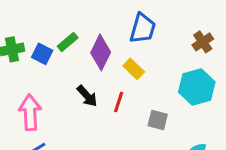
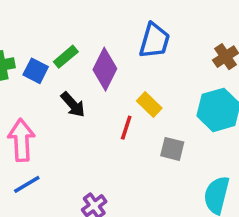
yellow rectangle: (134, 69) -> (149, 105), moved
black arrow: (87, 96) -> (73, 105), moved

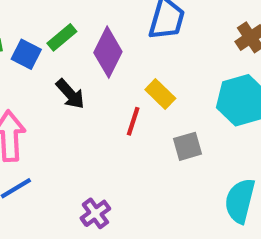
gray square: (172, 149) -> (188, 146), turned -30

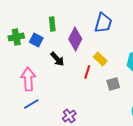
green rectangle: (62, 37) -> (52, 24), moved, turned -56

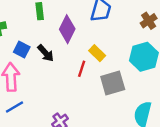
blue square: (36, 40) -> (22, 50), moved
gray square: (113, 84) -> (113, 83), size x1.5

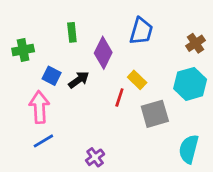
black arrow: (46, 53) -> (79, 80), turned -84

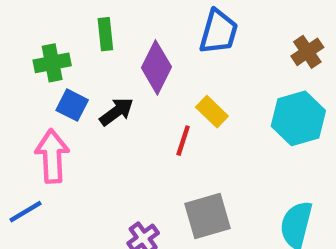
green cross: (23, 50) -> (52, 63), moved
gray square: (155, 114) -> (207, 216), moved
blue line: (43, 141) -> (26, 212), moved

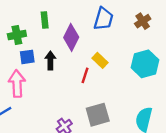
brown cross: (307, 52) -> (143, 21), moved
blue square: (72, 105) -> (27, 57), turned -35
black arrow: (116, 112) -> (50, 60), turned -54

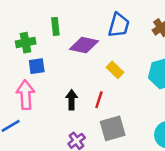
purple diamond: (71, 37) -> (84, 45), turned 76
black arrow: (50, 60) -> (72, 100), moved
red line: (85, 75) -> (99, 100), moved

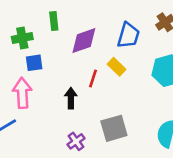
blue trapezoid: (119, 25) -> (128, 35), moved
purple diamond: (84, 45) -> (84, 41), turned -32
red line: (99, 100) -> (93, 79), moved

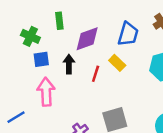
green cross: (22, 38) -> (30, 36), turned 36
pink arrow: (22, 93) -> (46, 92), moved
black arrow: (71, 98) -> (69, 64), moved

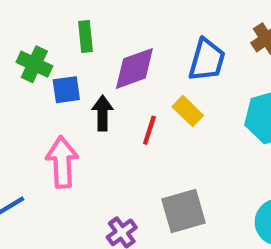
blue square: (41, 59) -> (66, 90), moved

